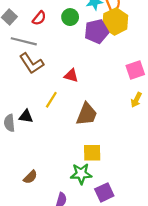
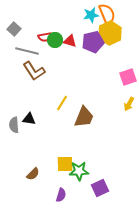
green circle: (70, 17) -> (55, 40), moved
red semicircle: (39, 18) -> (45, 37), moved, turned 40
red triangle: (71, 76) -> (70, 41), moved
yellow line: (51, 100) -> (62, 103), moved
yellow square: (92, 153) -> (65, 164), moved

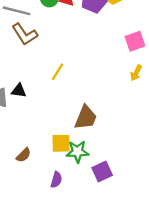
brown trapezoid: (84, 117) -> (86, 118), moved

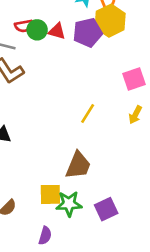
yellow line: (58, 72) -> (88, 113), moved
purple square: (102, 172) -> (106, 209), moved

